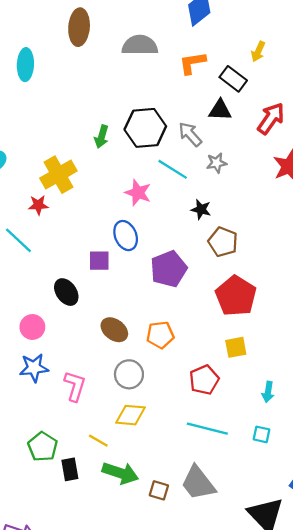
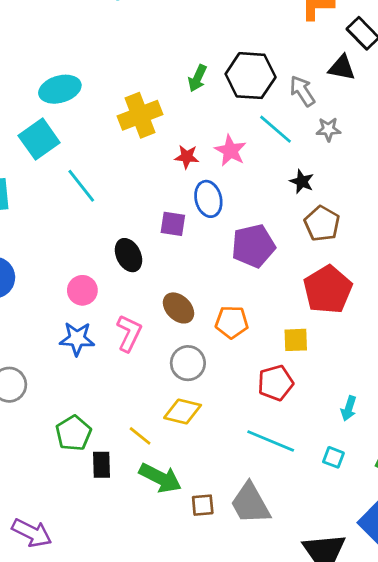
red star: (38, 205) -> (187, 157), moved
yellow square: (236, 347) -> (296, 340), moved
pink L-shape: (75, 386) -> (129, 333), moved
brown square: (159, 490) -> (203, 505), turned -30

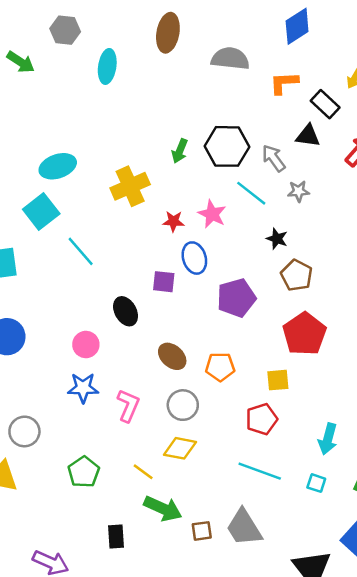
pink L-shape: (129, 333) -> (128, 406), moved
cyan arrow: (349, 408) -> (328, 439), size x1.4
black rectangle: (101, 465) -> (116, 536), moved

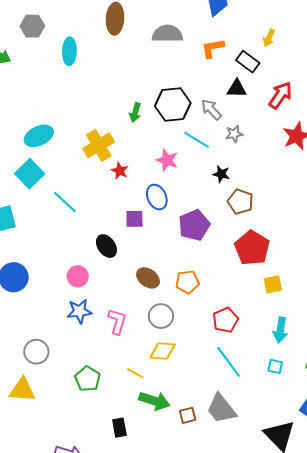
red star: (173, 221) -> (120, 171), moved, turned 30
yellow square: (278, 380) -> (273, 284), moved
cyan line: (260, 471) -> (229, 362), turned 40

